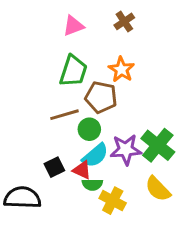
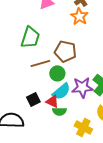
orange star: (121, 70) -> (79, 16), moved
green trapezoid: (73, 71) -> (30, 37), moved
yellow cross: (113, 201) -> (83, 127), moved

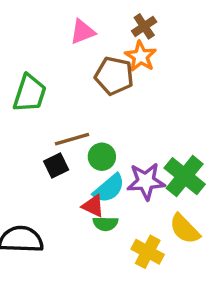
green trapezoid: (30, 37) -> (30, 93), moved
brown pentagon: (65, 51) -> (114, 76), moved
black square: (33, 99) -> (56, 166), moved

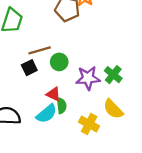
green cross: (185, 176) -> (113, 75), size x0.7
cyan semicircle: (109, 188) -> (47, 114), moved
green semicircle: (105, 224) -> (61, 106), turned -98

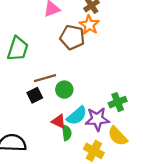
green cross: (113, 75) -> (118, 102), turned 30
purple star: (88, 78) -> (97, 119), moved
cyan semicircle: (47, 114) -> (77, 116), moved

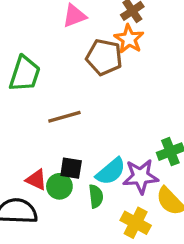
green circle: (64, 90) -> (59, 186), moved
black square: (35, 95) -> (71, 168), moved, turned 35
red triangle: (59, 121) -> (36, 180), moved

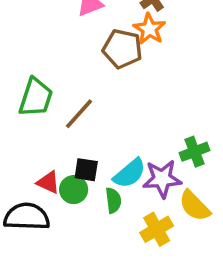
green trapezoid: (25, 74) -> (36, 98), moved
brown line: (64, 117) -> (79, 114), turned -32
yellow cross: (136, 223) -> (157, 229), turned 32

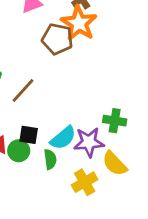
orange star: (149, 29) -> (79, 23), size x1.4
green cross: (195, 152) -> (115, 121), turned 30

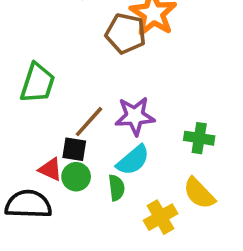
brown line: (23, 91) -> (89, 122), moved
black square: (29, 135) -> (74, 149), moved
purple star: (89, 142) -> (135, 116), moved

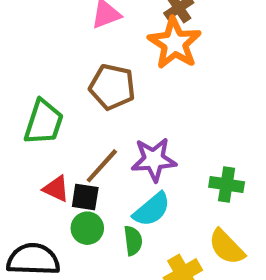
brown pentagon: (126, 33) -> (112, 87), moved
red triangle: (50, 169) -> (56, 189), moved

